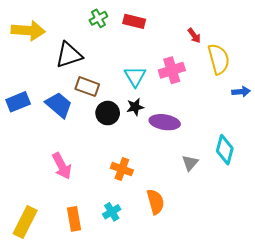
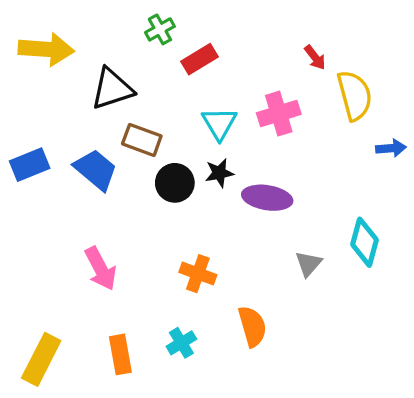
red rectangle: (134, 21) -> (200, 59), moved, turned -45

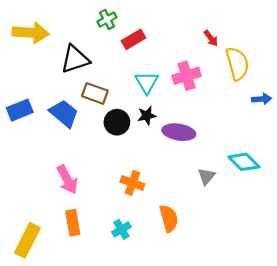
cyan diamond: (365, 242) -> (244, 162), turned -60
orange rectangle: (120, 354) -> (73, 223), moved

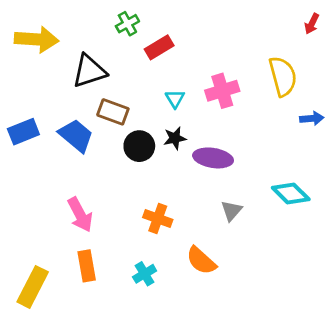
red arrow: (211, 38) -> (312, 24), moved, turned 63
cyan triangle: (147, 82) -> (175, 99), size x0.7
gray triangle: (206, 176) -> (231, 211), moved
orange semicircle: (169, 218) -> (201, 261), turned 148

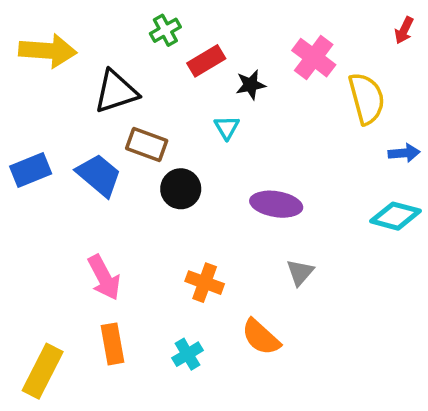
pink cross: (222, 91) -> (314, 58), moved, turned -36
black star: (175, 138) -> (251, 85), moved
cyan diamond: (291, 193) -> (396, 216), moved, turned -30

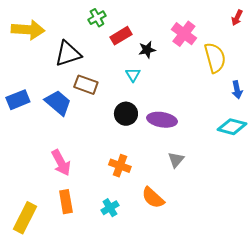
blue arrow: (404, 153) -> (237, 90), turned 84
black circle: (181, 189) -> (126, 114), moved

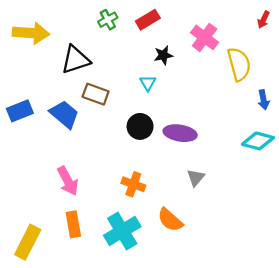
red rectangle: (121, 36) -> (148, 20), moved
cyan cross: (110, 208) -> (122, 231), size x1.8

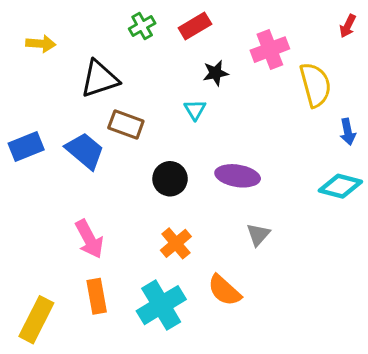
yellow arrow: (31, 33) -> (41, 44), size x0.6
pink cross: (205, 37) -> (270, 50), turned 32
black circle: (140, 126) -> (170, 179), moved
orange cross: (133, 184) -> (176, 243), turned 30

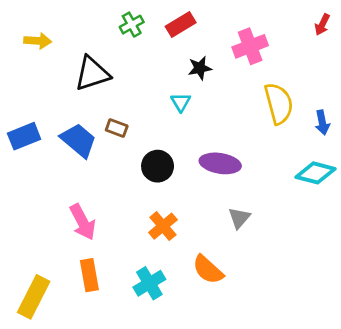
yellow semicircle: (315, 85) -> (279, 103), moved
brown rectangle: (126, 124) -> (117, 128), moved, size x0.7
cyan cross: (161, 305) -> (149, 283), size x0.7

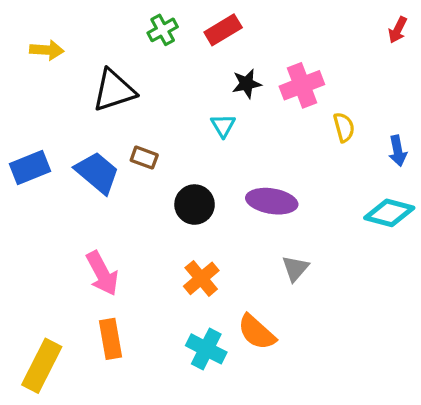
pink cross: (250, 46) -> (302, 85), moved
yellow semicircle: (279, 103) -> (344, 127), size x0.6
cyan cross: (149, 283) -> (206, 349), moved, turned -32

